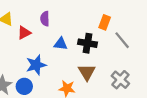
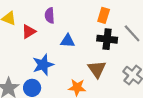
orange rectangle: (105, 22) -> (104, 15), moved
black cross: (88, 43) -> (107, 39), moved

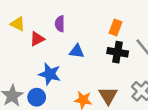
blue star: (43, 65) -> (50, 74), turned 30
brown triangle: (97, 69) -> (108, 96), moved

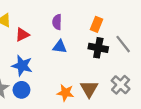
purple semicircle: (60, 24) -> (57, 22), moved
blue star: (50, 74) -> (22, 66), moved

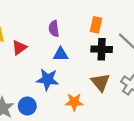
blue star: (22, 66) -> (47, 79), moved
brown triangle: (89, 89) -> (100, 82), moved

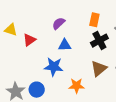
purple semicircle: (54, 29) -> (59, 23), turned 56
black cross: (102, 49) -> (99, 41), turned -30
brown triangle: (100, 82) -> (99, 69), turned 30

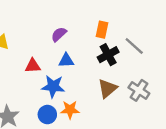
red triangle: (29, 40) -> (33, 66), moved, turned 32
orange star: (77, 86) -> (70, 110), moved
blue circle: (37, 90) -> (47, 115), moved

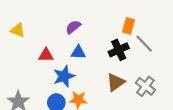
orange rectangle: (102, 30) -> (129, 26), moved
blue star: (53, 86) -> (64, 76), turned -30

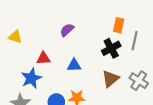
gray line: (144, 44) -> (135, 41), turned 60
blue triangle: (78, 52) -> (74, 65), moved
blue star: (64, 76) -> (31, 78), moved

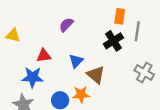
blue triangle: (74, 65) -> (76, 61), turned -40
blue star: (31, 78) -> (33, 77), turned 30
brown triangle: (110, 79) -> (96, 75), moved, turned -36

